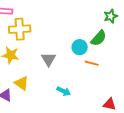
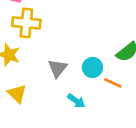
cyan circle: (80, 47) -> (92, 67), moved
cyan arrow: (64, 91) -> (76, 101), moved

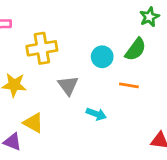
yellow cross: (26, 23) -> (42, 48), moved
cyan circle: (92, 67) -> (102, 57), moved

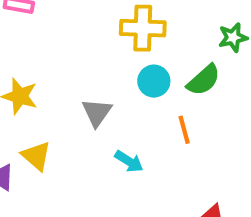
yellow cross: (42, 48) -> (143, 28), moved
orange line: (129, 85) -> (184, 130), turned 54

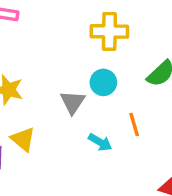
cyan circle: (154, 81) -> (103, 82), moved
orange line: (184, 130) -> (134, 124), moved

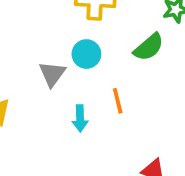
cyan arrow: (100, 142) -> (80, 118), turned 55

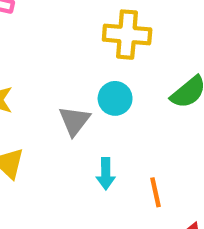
orange line: (118, 101) -> (155, 192), moved

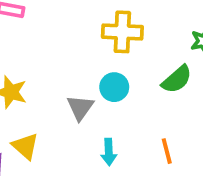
orange line: (155, 192) -> (167, 151), moved

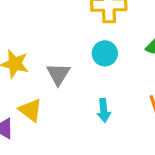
gray triangle: (80, 108) -> (58, 74), moved

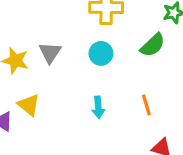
gray triangle: (58, 74) -> (50, 52), moved

